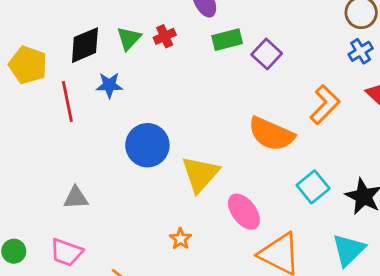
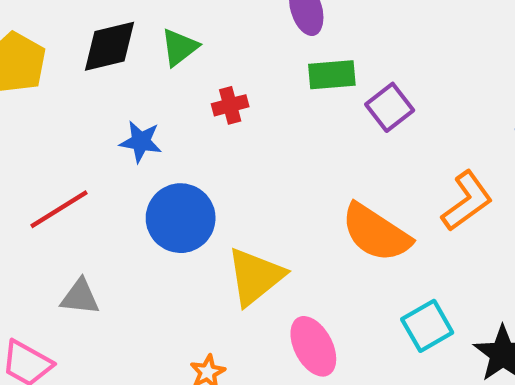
red cross: (165, 36) -> (230, 105), moved
blue star: (109, 85) -> (141, 142), moved
red line: (67, 101) -> (59, 209), moved, turned 60
gray triangle: (76, 198) -> (80, 297), moved

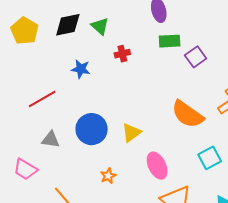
green triangle: (179, 47) -> (100, 26), turned -42
blue circle: (181, 218) -> (92, 129), moved
yellow triangle: (255, 277) -> (131, 133), size x0.7

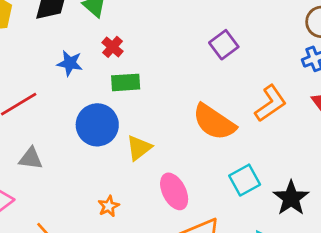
green rectangle: (170, 41) -> (126, 82), moved
red cross: (122, 54) -> (112, 47), moved, turned -35
blue circle: (92, 129) -> (97, 125), moved

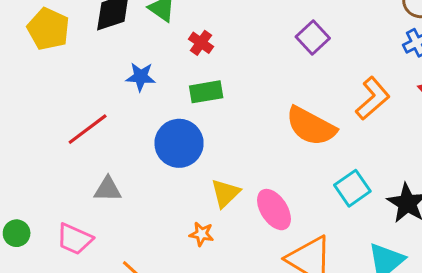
red cross: (112, 47) -> (201, 43), moved
yellow triangle: (139, 148) -> (225, 193), moved
orange star: (109, 206) -> (202, 234), turned -30

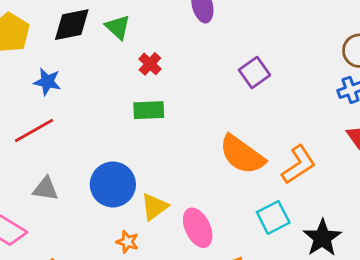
blue star: (141, 77) -> (47, 82), moved
orange L-shape: (373, 98) -> (299, 165), moved
blue circle: (179, 143) -> (113, 184), moved

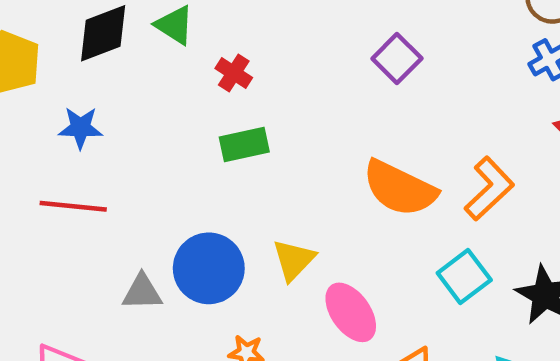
red line: (34, 130) -> (73, 206), turned 45
gray triangle: (46, 189) -> (142, 292), moved
yellow triangle: (154, 207) -> (294, 260), moved

